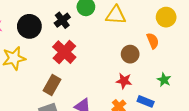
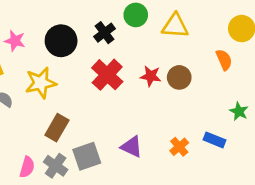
brown circle: (130, 54) -> (179, 77), moved
red star: (124, 81) -> (151, 76), moved
brown rectangle: (52, 85) -> (57, 128), moved

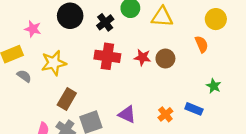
black circle: (61, 41) -> (70, 16), moved
red cross: (107, 75) -> (107, 56), turned -35

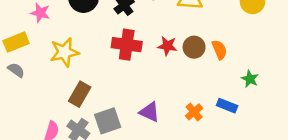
orange semicircle: (202, 44) -> (219, 50), moved
gray semicircle: (24, 76) -> (16, 70), moved

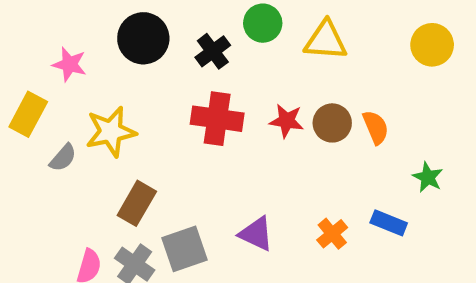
yellow rectangle: (16, 42) -> (28, 114), turned -40
gray semicircle: (16, 70) -> (63, 158), moved, turned 96

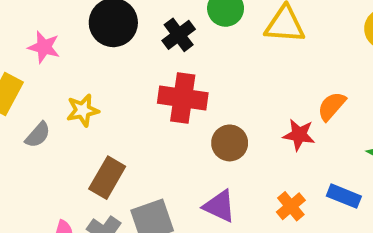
red star: (287, 121) -> (299, 135), moved
brown circle: (332, 123) -> (230, 143), moved
orange semicircle: (376, 127) -> (332, 106), turned -116
yellow star: (111, 132) -> (83, 110), size x0.7

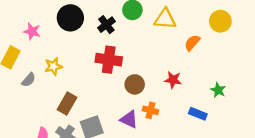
orange semicircle: (332, 106) -> (192, 43), moved
orange cross: (291, 206) -> (150, 110), moved, turned -35

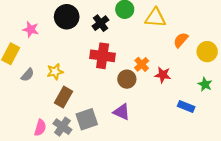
yellow circle: (220, 21) -> (207, 52), moved
yellow star: (53, 66) -> (55, 72), moved
orange cross: (150, 110) -> (142, 64), moved, turned 32

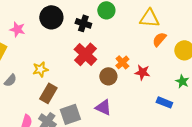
yellow triangle: (155, 18) -> (149, 18), moved
black cross: (100, 23) -> (83, 23), turned -35
red cross: (103, 56) -> (85, 54), turned 35
gray semicircle: (28, 75) -> (10, 80), moved

